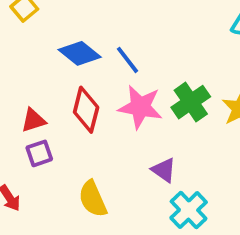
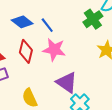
green cross: (191, 102) -> (93, 19), moved
purple triangle: (164, 170) -> (67, 82), size x1.6

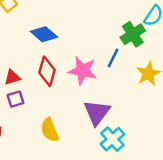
blue line: (47, 25) -> (113, 58), moved, turned 63
purple triangle: (67, 82) -> (97, 112), turned 30

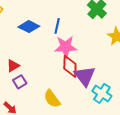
blue line: (113, 58) -> (57, 26), moved
red diamond: (47, 71) -> (70, 66), moved

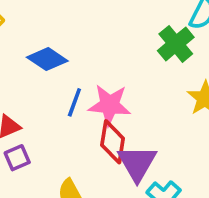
blue line: (57, 26) -> (74, 102), moved

